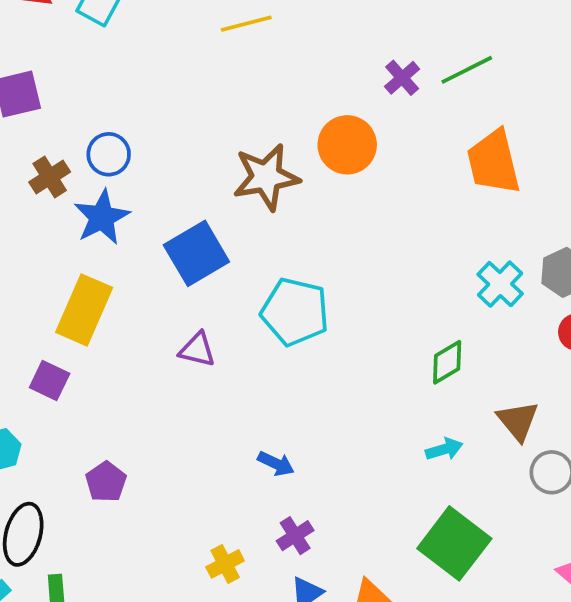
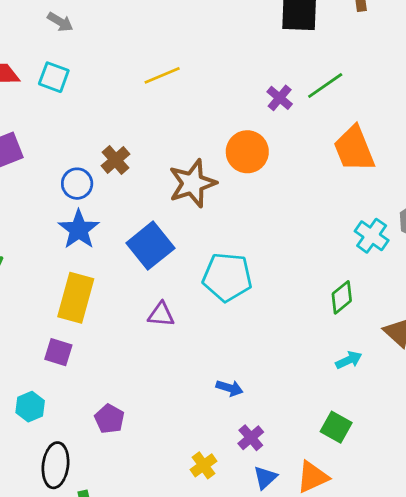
brown cross: (50, 177) -> (115, 160), moved
green square: (454, 543) -> (336, 427), moved, size x0.6

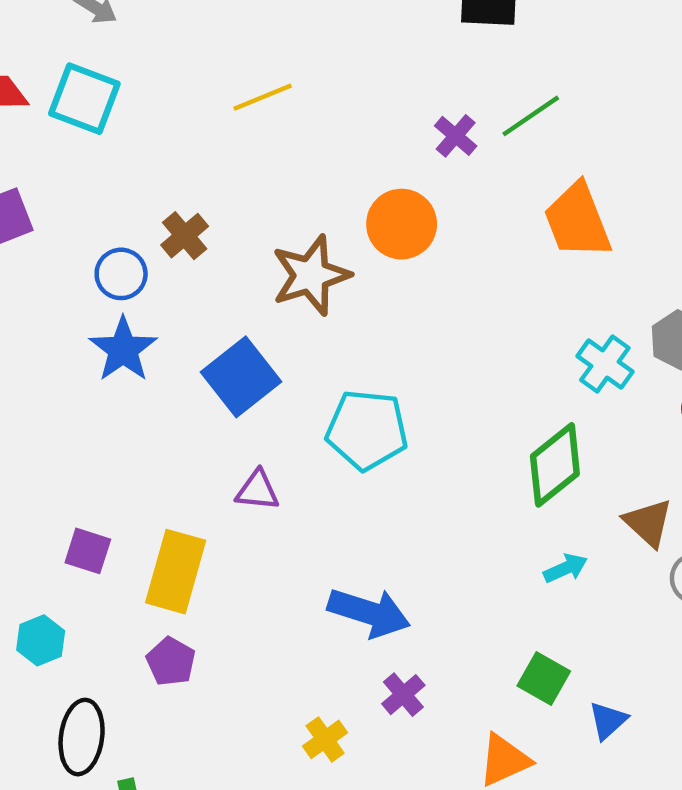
cyan square: (54, 77) -> (84, 99), size x1.4
green diamond: (342, 297) -> (555, 465), size x1.5
yellow rectangle: (76, 298) -> (176, 572), moved
blue arrow: (230, 388) -> (369, 613), size x1.8
blue triangle: (265, 478) -> (608, 720), moved

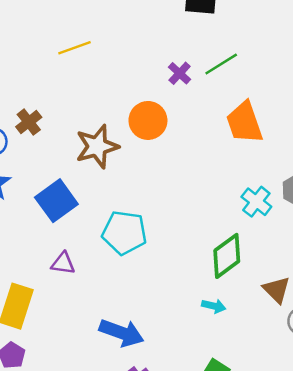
cyan arrow: (566, 568) -> (214, 306), moved, turned 35

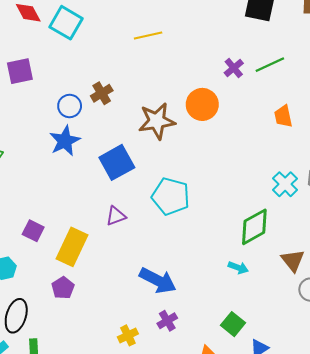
orange trapezoid: (244, 123) -> (283, 116), size x0.6
purple triangle: (63, 263) -> (116, 216), turned -35

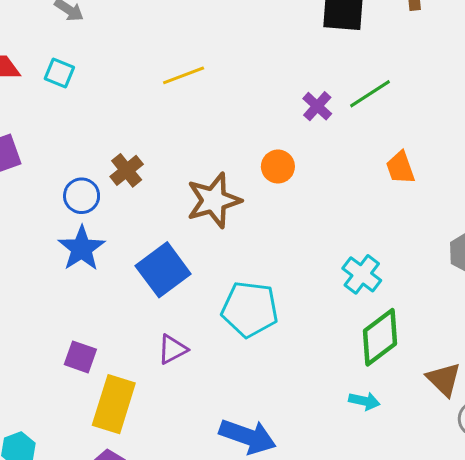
cyan square: (66, 23) -> (59, 73), size x0.6
orange circle: (202, 104) -> (278, 167), size x0.7
cyan cross: (285, 184) -> (362, 274), moved
purple square: (33, 231) -> (80, 357), moved

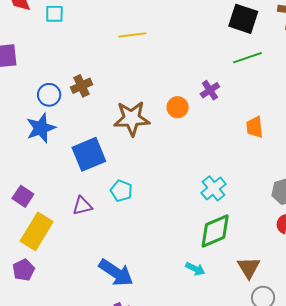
cyan square: (59, 73) -> (54, 14), turned -36
green line: (370, 94) -> (247, 58), moved
purple cross: (317, 106) -> (210, 90), moved
cyan pentagon: (250, 309) -> (121, 191), moved, size x0.6

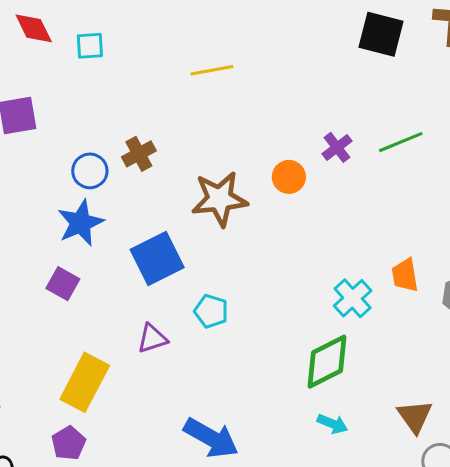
green line: (247, 58) -> (401, 142), moved
orange trapezoid: (255, 127) -> (405, 275), moved
purple square: (23, 196) -> (63, 284), moved
green diamond: (215, 231) -> (327, 362), moved

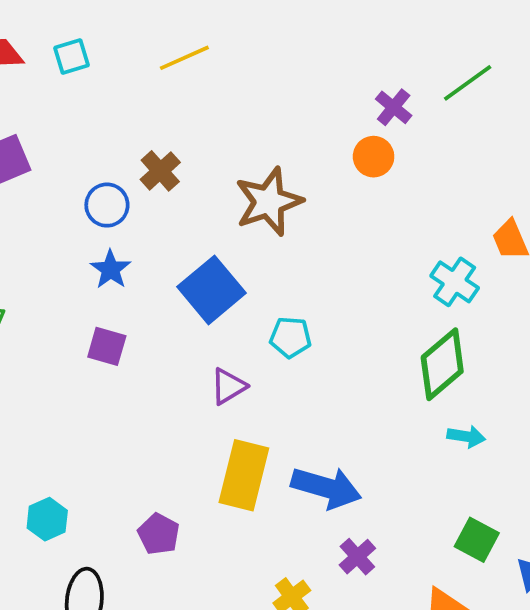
yellow line: (212, 70) -> (184, 58), moved
orange circle: (289, 177) -> (374, 157), moved
blue star: (81, 223) -> (111, 269), size x0.7
yellow rectangle: (85, 382) -> (244, 475), moved

